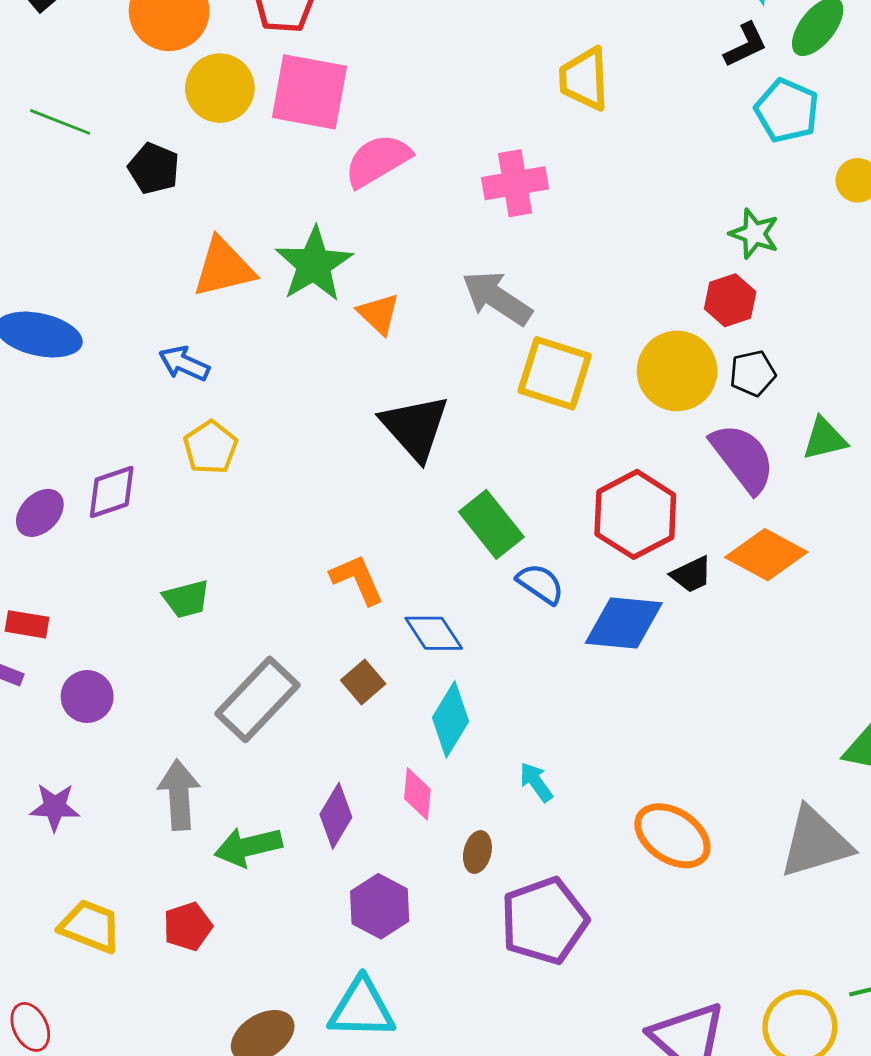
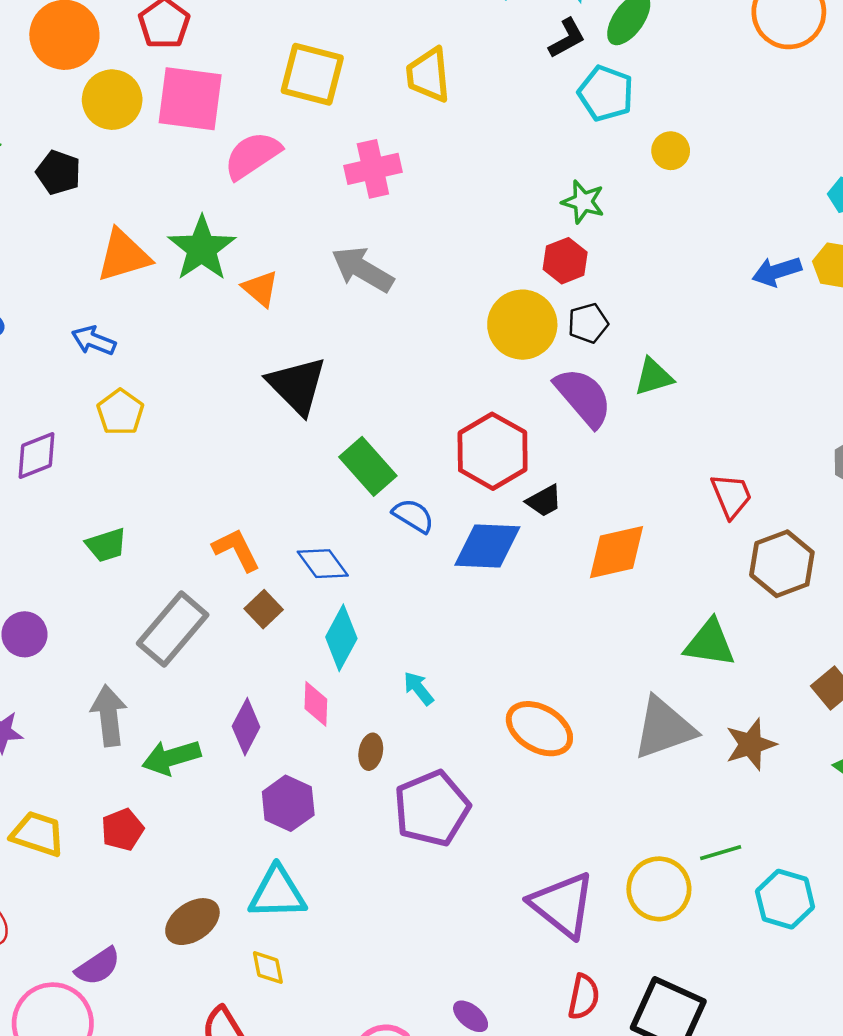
yellow square: (555, 373) -> (312, 74), moved
orange diamond: (766, 555) -> (617, 552), moved, turned -38
orange L-shape: (357, 579) -> (236, 550), moved

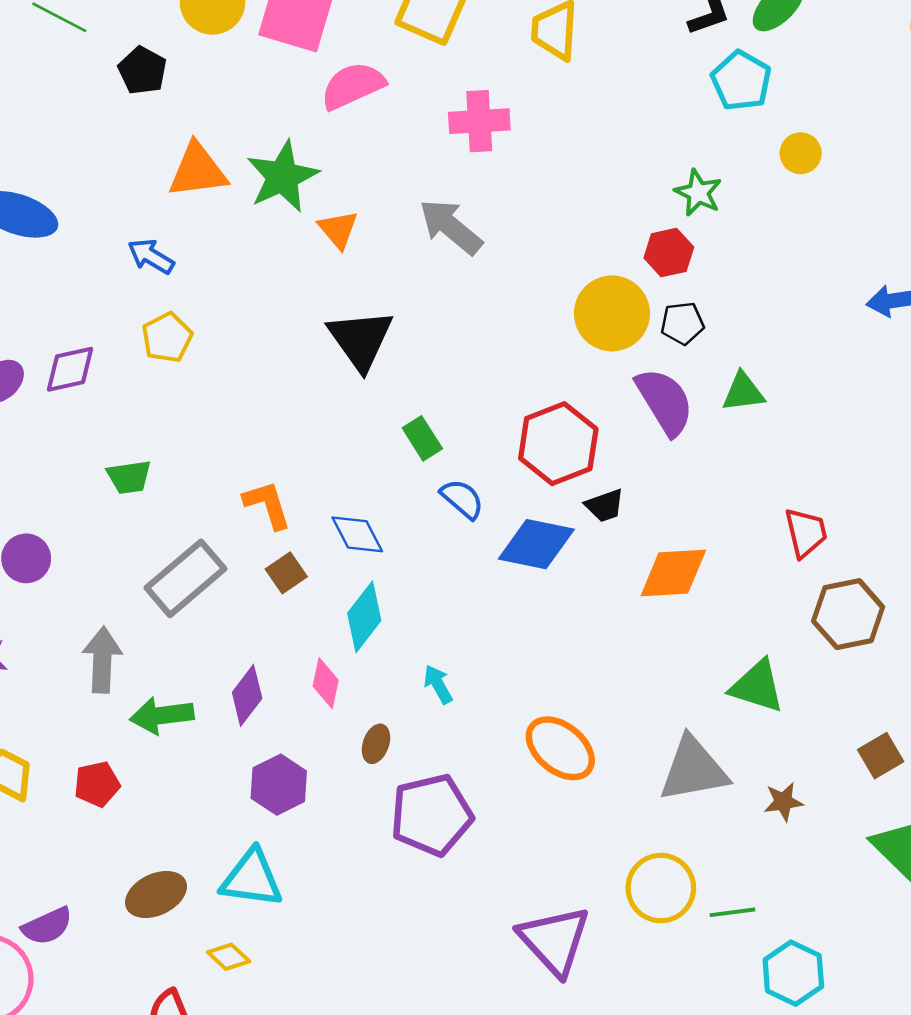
green rectangle: (368, 466) -> (422, 438), size x0.7
brown star: (751, 744) -> (783, 802), size x0.7
yellow circle: (659, 889) -> (661, 888), moved
yellow diamond: (268, 968) -> (229, 957), turned -45

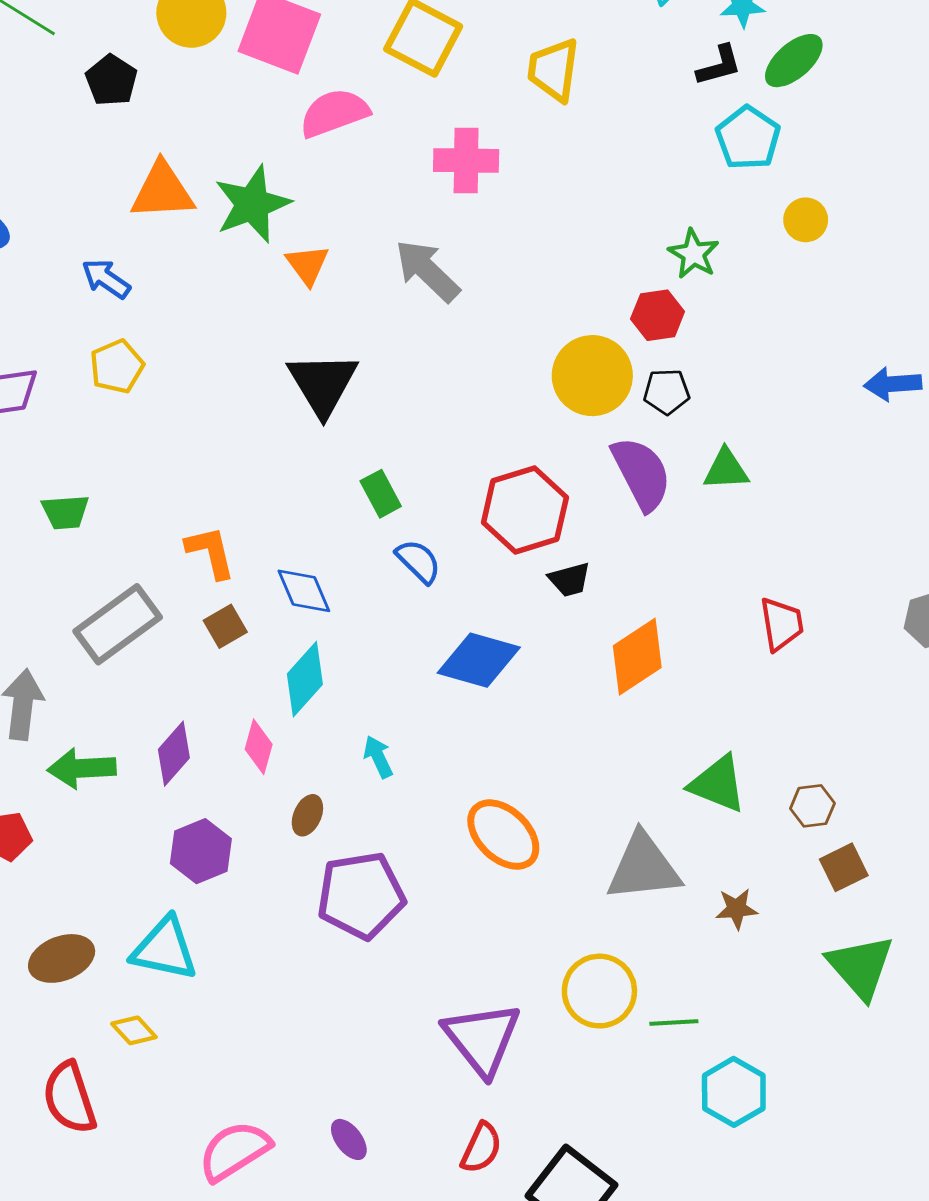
blue diamond: (536, 544) -> (479, 660), moved
orange diamond: (673, 573) -> (637, 657), turned -34
brown hexagon: (848, 614) -> (812, 806), moved, size x0.6

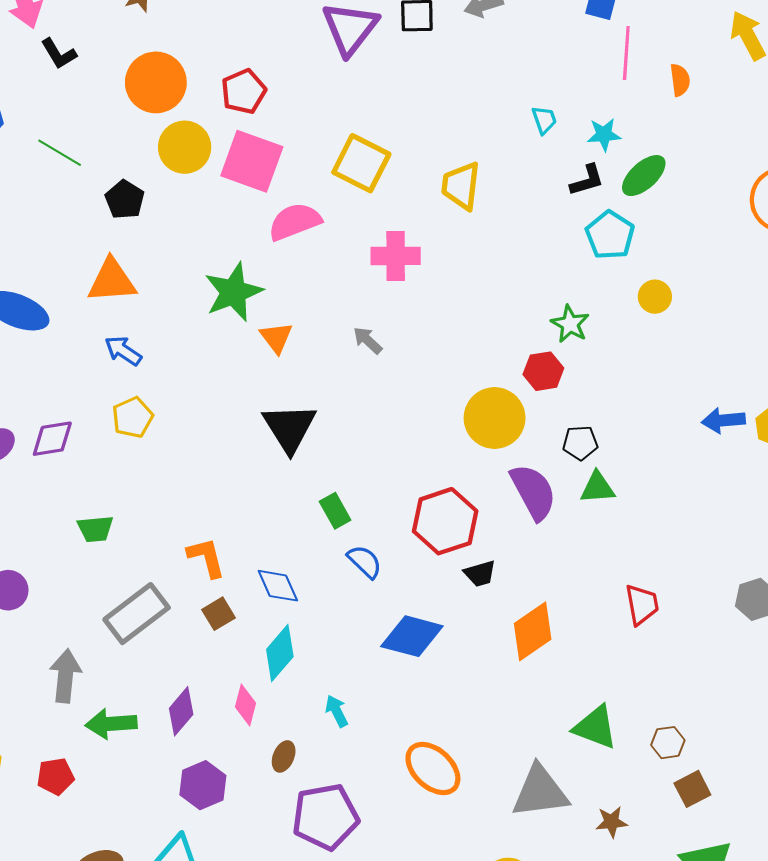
orange triangle: (162, 191) -> (112, 281), moved
gray arrow: (427, 271) -> (368, 340), size x0.6
black pentagon: (667, 392) -> (580, 443), moved

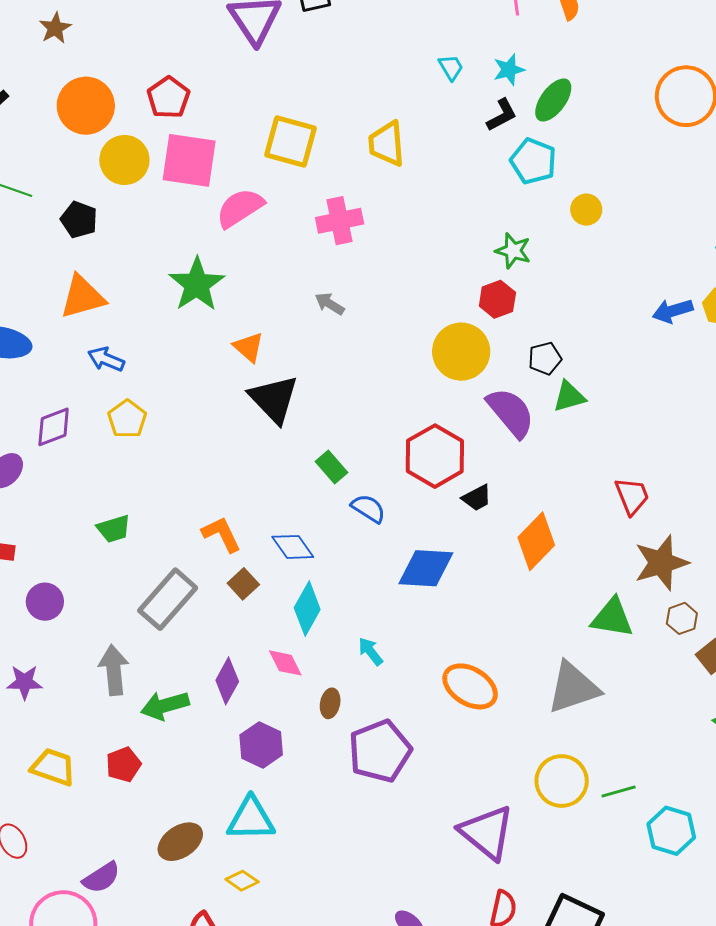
orange triangle: (276, 337) -> (249, 347), moved
purple diamond: (52, 439) -> (54, 427), moved
pink diamond: (245, 705) -> (285, 663), turned -30
brown star: (611, 822) -> (661, 563), moved, size x1.8

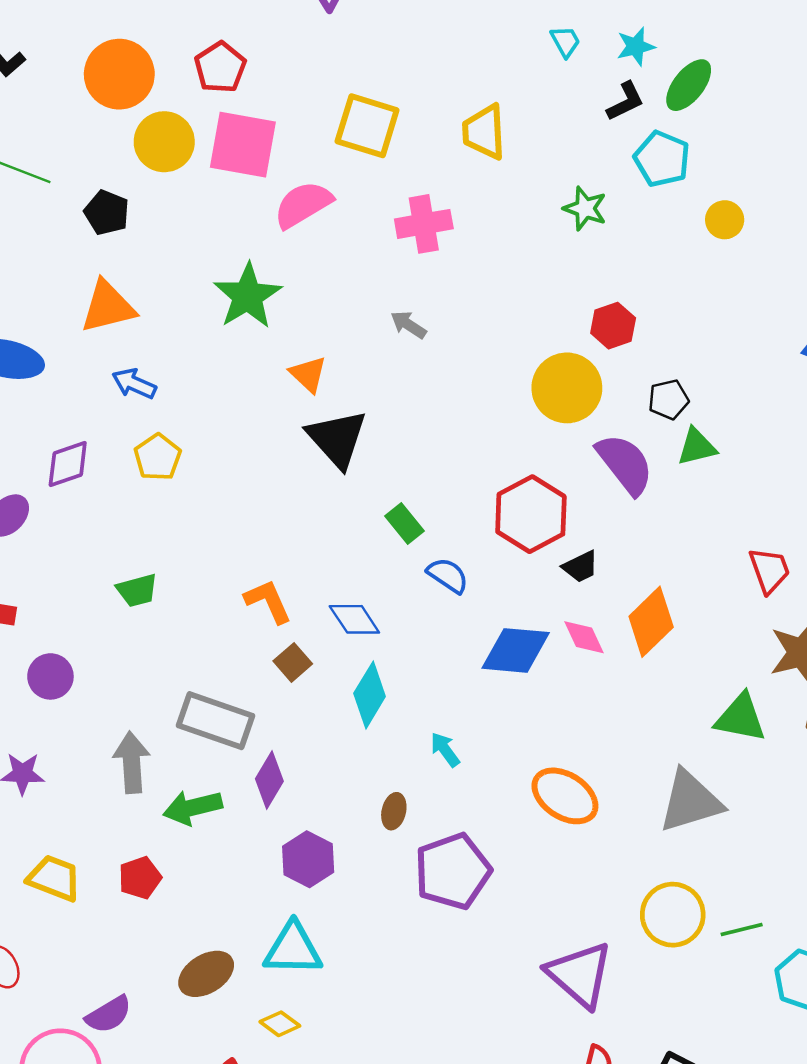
green star: (513, 251) -> (585, 208), moved
gray rectangle: (168, 599) -> (215, 721), moved, turned 66
pink diamond: (285, 663) -> (584, 637), moved

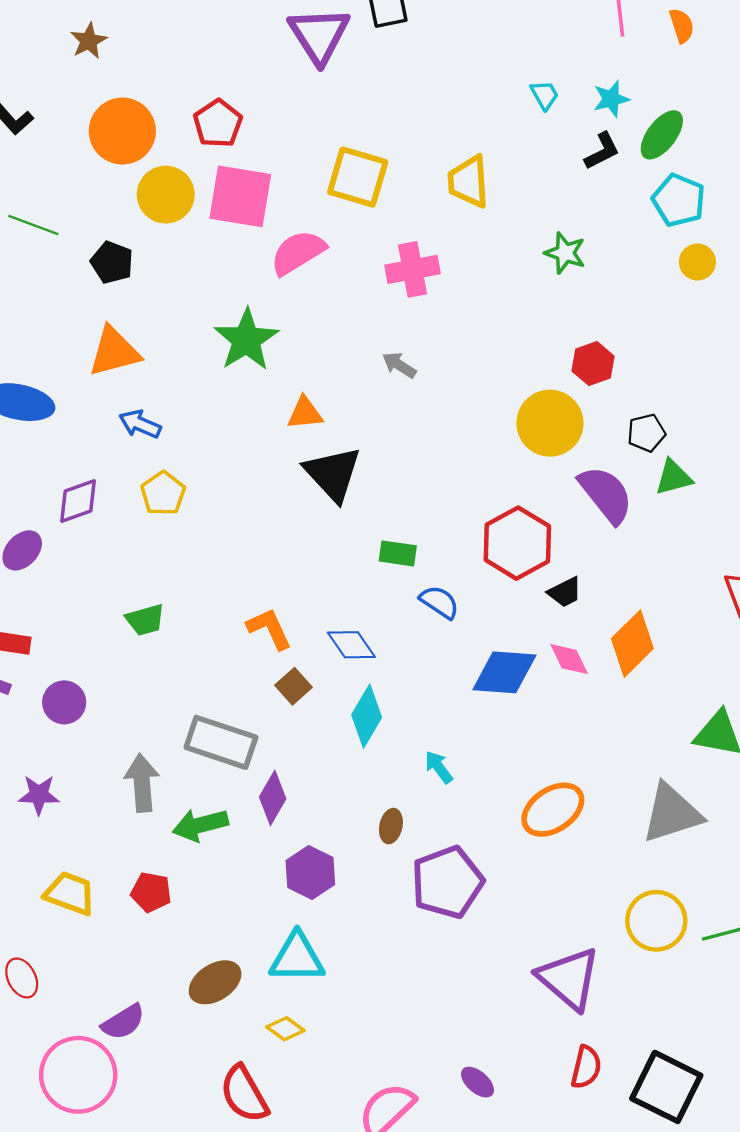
cyan pentagon: (662, 159) -> (679, 200), moved
orange triangle: (308, 374) -> (305, 413), turned -48
green rectangle: (405, 524) -> (398, 553), turned -42
orange ellipse: (565, 796) -> (553, 810), turned -66
red pentagon: (140, 878) -> (151, 892), turned 30

